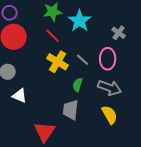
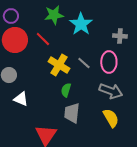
gray cross: (119, 33) -> (120, 36), turned -32
red line: (53, 36) -> (43, 39), moved
green semicircle: (78, 85) -> (66, 90), moved

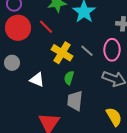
white triangle: (21, 99) -> (37, 80), moved
yellow semicircle: (111, 118) -> (114, 117), moved

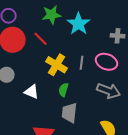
pink ellipse: (112, 50) -> (107, 62), turned -70
gray line: (87, 51) -> (82, 63), turned 56

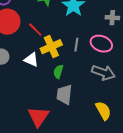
red line: (41, 39) -> (35, 30), moved
yellow cross: (57, 65) -> (51, 47), turned 35
white triangle: (32, 92) -> (31, 60), moved

